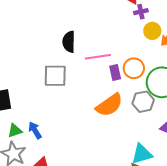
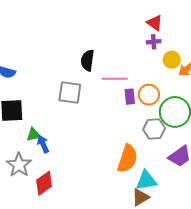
purple cross: (141, 12) -> (154, 42), moved
orange semicircle: (109, 105) -> (127, 159), moved, turned -44
green triangle: (15, 131) -> (34, 135), moved

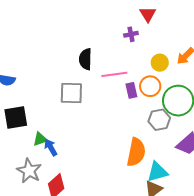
red triangle: (155, 23) -> (148, 14), turned 30
purple cross: (154, 42) -> (131, 34), moved
yellow circle: (172, 60) -> (160, 63), moved

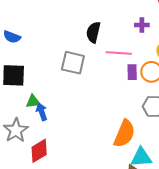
purple cross: (131, 34) -> (142, 25), moved

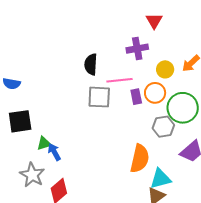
purple cross: (142, 25) -> (137, 49), size x1.5
gray square: (73, 63) -> (99, 97), moved

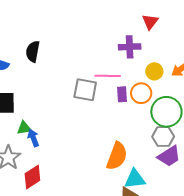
black semicircle: (91, 64) -> (33, 51), moved
gray hexagon: (163, 127) -> (163, 137), moved

